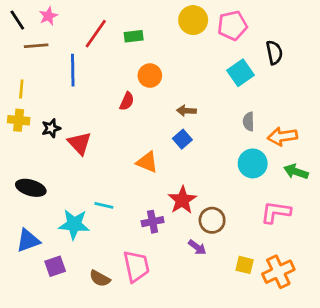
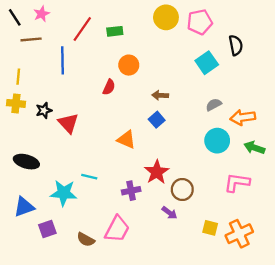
gray semicircle: (249, 122) -> (214, 105), turned 63
pink trapezoid: (136, 266) -> (117, 229), turned 40

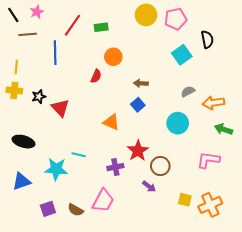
cyan circle: (217, 141) -> (178, 123), moved
purple square: (47, 229) -> (48, 209), moved

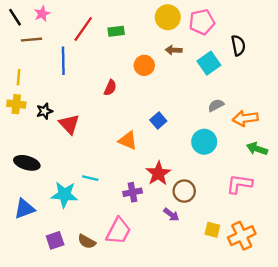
orange circle: (113, 57) -> (144, 65), moved
brown arrow: (141, 83) -> (174, 50), moved

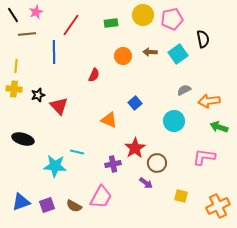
green rectangle: (116, 31) -> (111, 23), moved
brown arrow: (174, 50) -> (150, 52), moved
blue triangle: (24, 209) -> (21, 202), moved
orange cross: (242, 236) -> (218, 206), moved

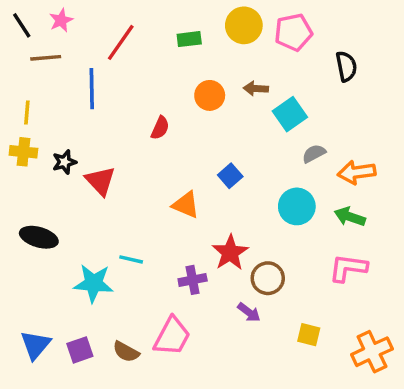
cyan square: (178, 54) -> (290, 114), moved
green arrow: (219, 127) -> (350, 217), moved
blue triangle: (21, 202) -> (35, 345), turned -30

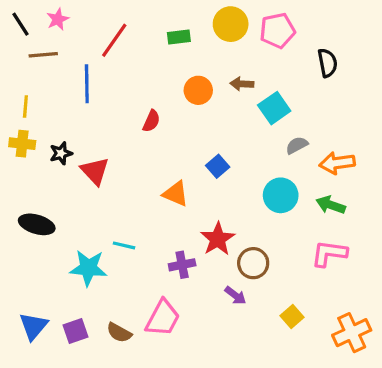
yellow square: (309, 335) -> (292, 316), turned 35

